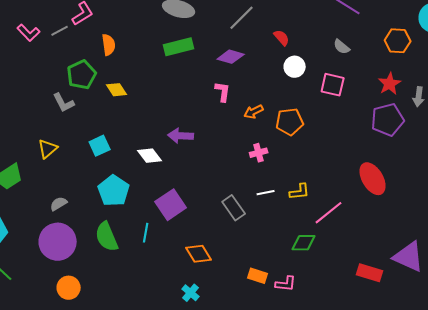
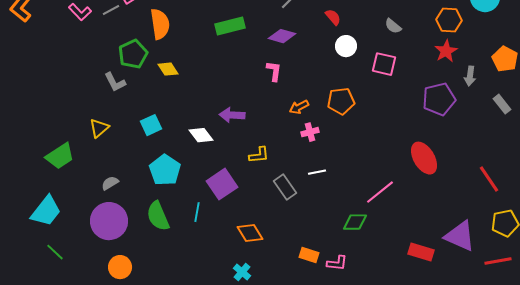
orange semicircle: (109, 45) -> (160, 24), size x1.4
red star: (390, 84) -> (446, 51), moved
orange arrow: (254, 112) -> (299, 107), moved
yellow L-shape: (300, 192) -> (259, 155), moved

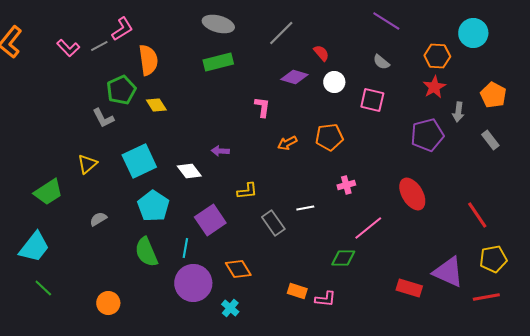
purple diamond: (282, 36) -> (294, 77), moved
purple arrow: (232, 115) -> (220, 151), size x0.7
cyan square: (151, 125) -> (139, 161), size x1.6
pink cross: (310, 132) -> (346, 185), moved
purple circle: (109, 221) -> (193, 283), moved

